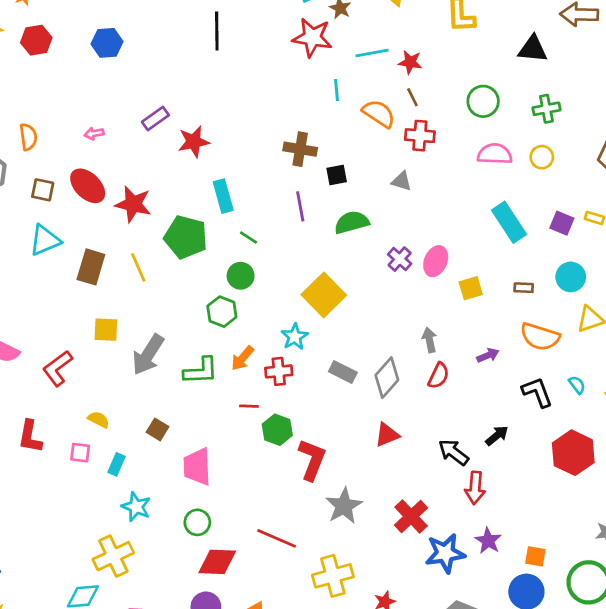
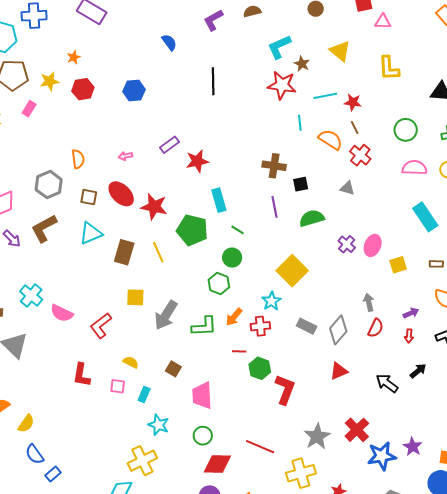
red cross: (420, 136) -> (360, 155), turned 35
red arrow: (475, 488) -> (409, 336), moved, size x0.6
gray star: (344, 506) -> (317, 436), moved

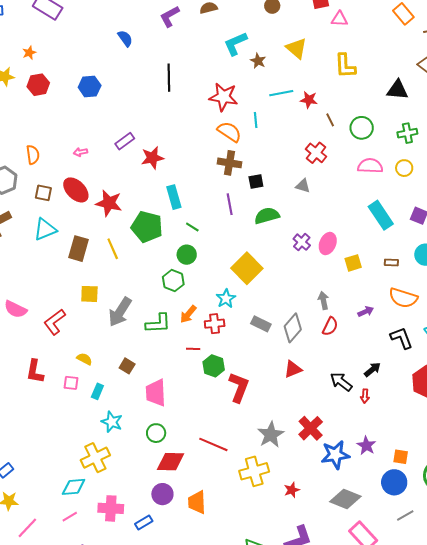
red star: (282, 85) -> (223, 97), moved
brown line: (355, 128) -> (330, 120), moved
orange semicircle: (331, 139) -> (229, 132), moved
red arrow: (409, 336) -> (365, 396), moved

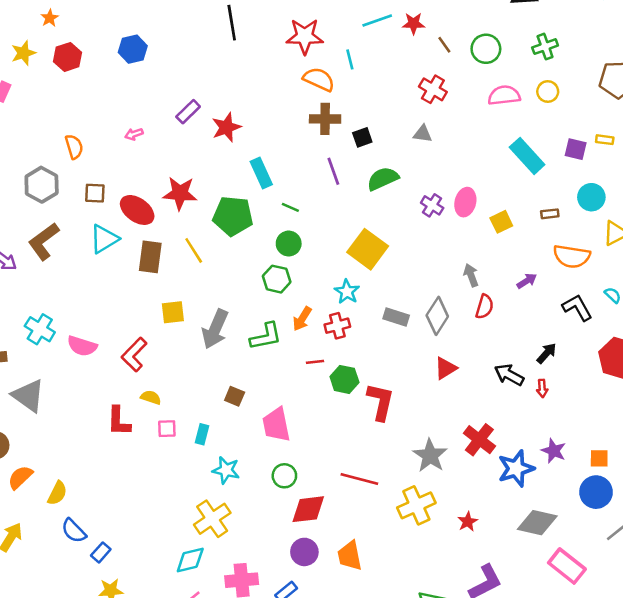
red ellipse: (76, 190) -> (137, 210), moved
yellow semicircle: (84, 359) -> (151, 397), moved

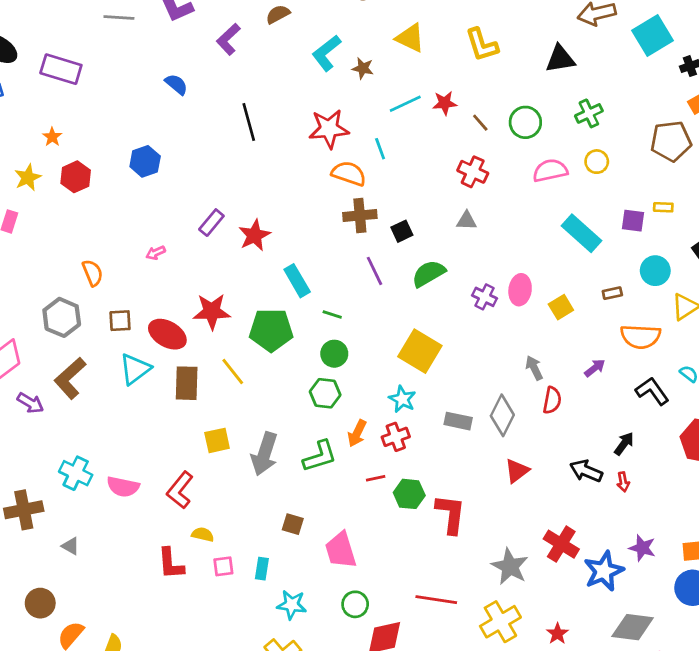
gray triangle: (28, 396) -> (70, 546), size x0.5

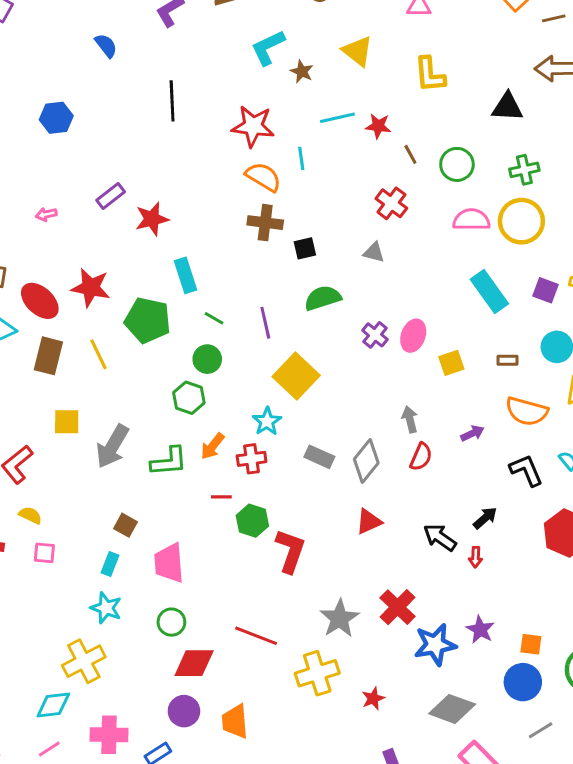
yellow circle: (597, 162) -> (521, 221), size x1.8
purple line: (374, 271) -> (265, 323), moved
cyan rectangle: (262, 569) -> (110, 564), moved

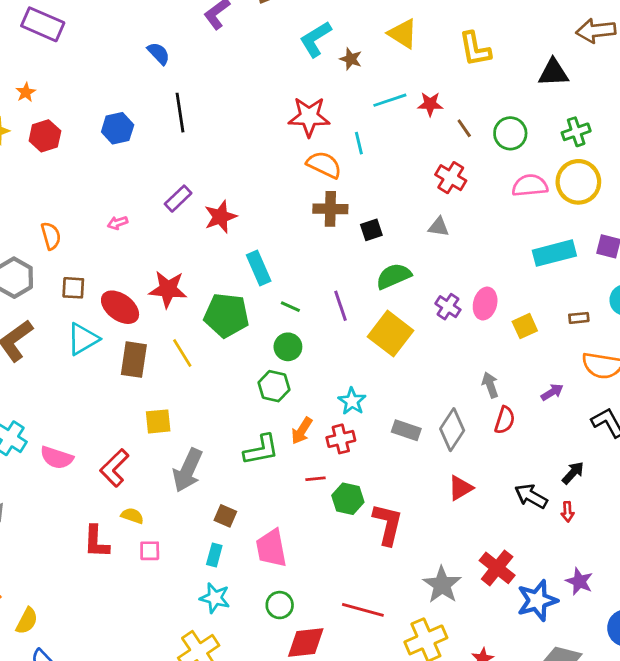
black line: (172, 101) -> (180, 113), moved
cyan rectangle: (489, 291) -> (554, 253), turned -63
yellow square: (296, 376) -> (390, 334), moved
gray arrow: (112, 446) -> (188, 470), moved

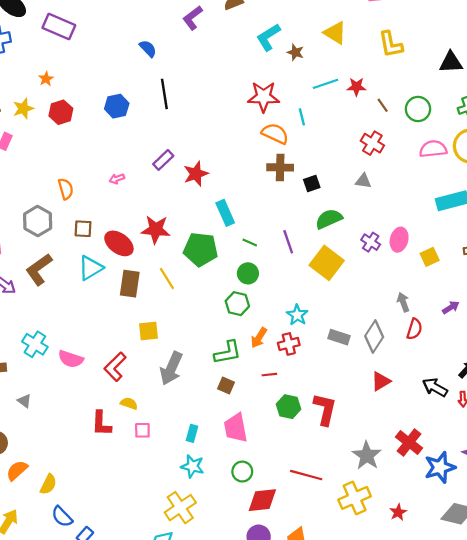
green hexagon: (348, 499) -> (289, 407), moved
brown square: (225, 516) -> (226, 386), moved

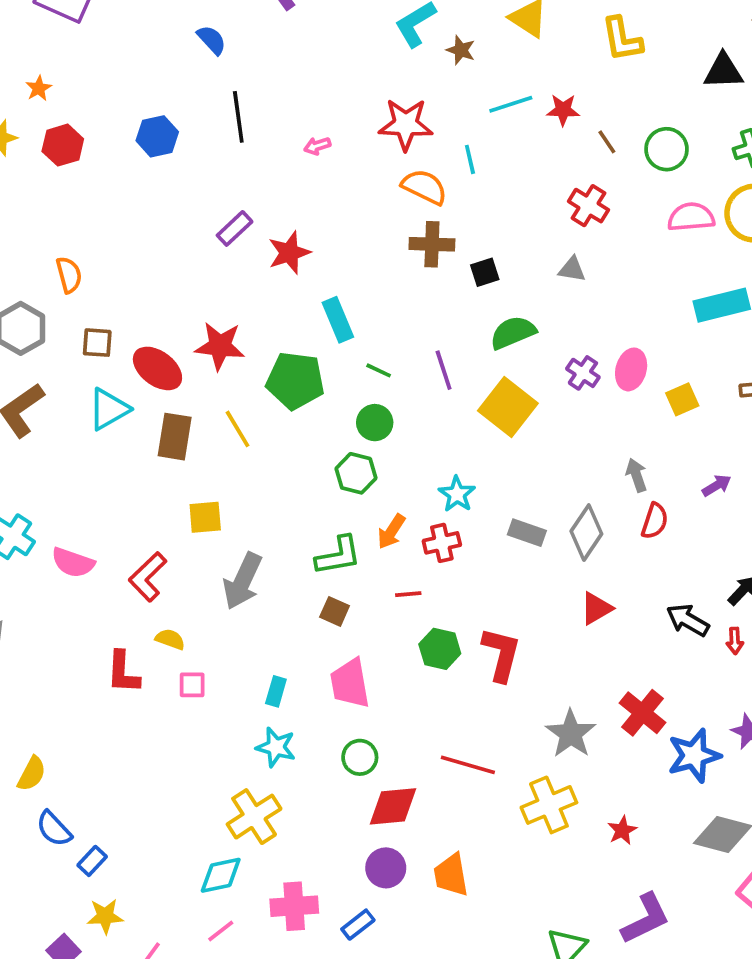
pink arrow: (117, 179) -> (317, 146), moved

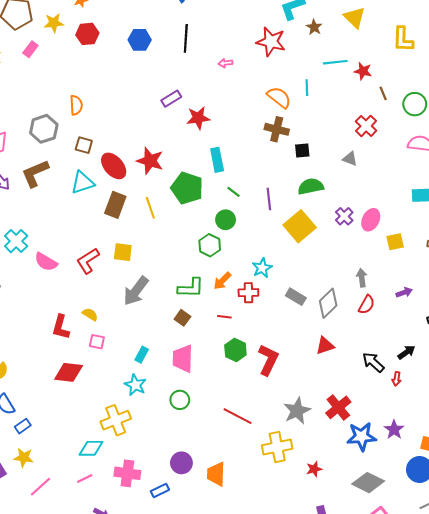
red star: (406, 124) -> (271, 42), moved
red L-shape: (148, 577) -> (88, 261), moved
red diamond: (393, 806) -> (69, 372), moved

